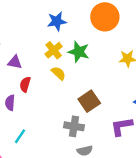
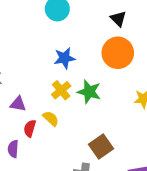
yellow semicircle: (58, 73) -> (51, 119), moved

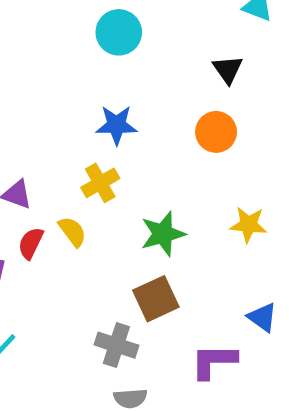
orange circle: (118, 53) -> (216, 132), size x0.7
green star: (89, 92) -> (163, 234), moved, turned 30

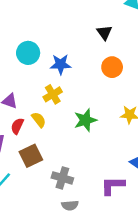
cyan circle: (119, 32) -> (28, 53), moved
black triangle: (228, 69) -> (104, 33), moved
brown square: (156, 299) -> (31, 156), moved

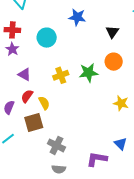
blue star: (61, 64) -> (77, 17), moved
yellow semicircle: (39, 120) -> (44, 103), moved
green star: (85, 120) -> (89, 73), moved

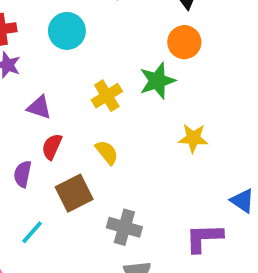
orange circle: (114, 62) -> (184, 42), moved
yellow semicircle: (44, 103) -> (107, 152), moved
yellow star: (121, 103) -> (193, 138), moved

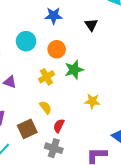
orange circle: (184, 42) -> (57, 49), moved
red semicircle: (52, 147) -> (59, 126), moved

